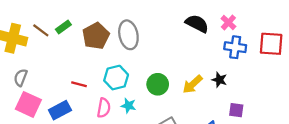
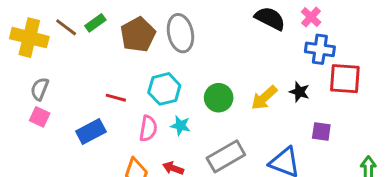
red square: (271, 44) -> (345, 79), moved
pink square: (28, 104) -> (40, 117), moved, size x0.6

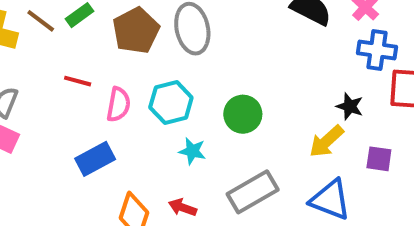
red line: (116, 98) -> (78, 81), moved
yellow arrow: (264, 98) -> (326, 141), moved
pink semicircle: (148, 129) -> (118, 104), moved
blue rectangle: (91, 131) -> (95, 159), moved

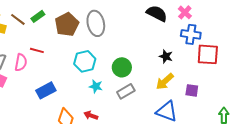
pink semicircle: (118, 104) -> (21, 62), moved
black star: (350, 106) -> (166, 56), moved
gray rectangle: (253, 192) -> (126, 91), moved, size x0.7

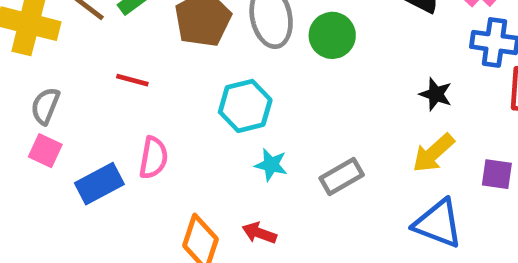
pink semicircle: (21, 62) -> (153, 158), moved
green circle: (122, 67) -> (332, 35), moved
blue rectangle: (46, 90) -> (99, 184), moved

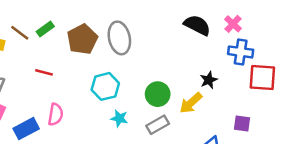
green circle: (332, 35) -> (158, 94), moved
black star: (436, 94) -> (209, 80), turned 30
yellow arrow: (433, 153) -> (191, 103), moved

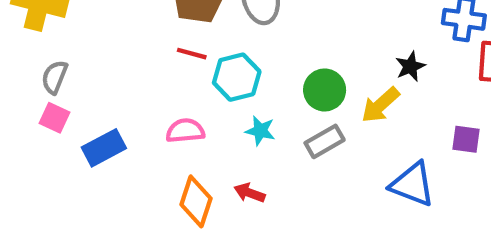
red line: (44, 72) -> (192, 54), moved
pink semicircle: (56, 115) -> (185, 131), moved, turned -105

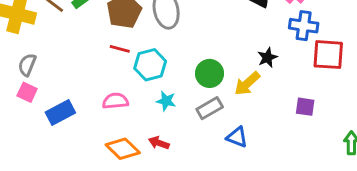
blue triangle: (412, 184) -> (237, 137), moved, size x0.7
orange diamond: (196, 201) -> (123, 149), turned -64

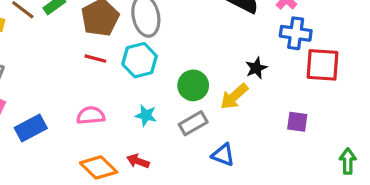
cyan hexagon: (150, 65) -> (140, 60), moved

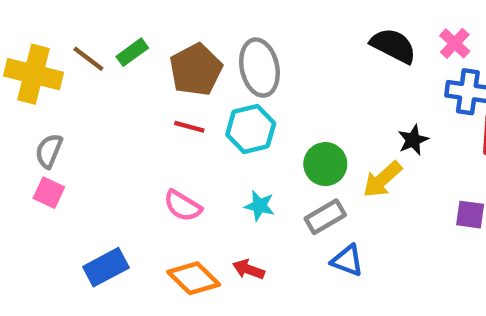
pink semicircle: (91, 115) -> (183, 206), turned -144
blue rectangle: (31, 128) -> (106, 267), moved
blue triangle: (223, 155) -> (347, 261), moved

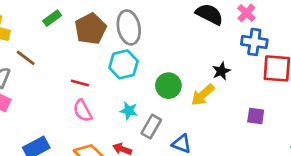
brown line: (88, 59) -> (26, 58), moved
red line: (189, 127) -> (80, 83), moved
pink semicircle: (183, 206) -> (83, 111), turned 30
gray rectangle: (325, 217) -> (151, 127), moved, turned -30

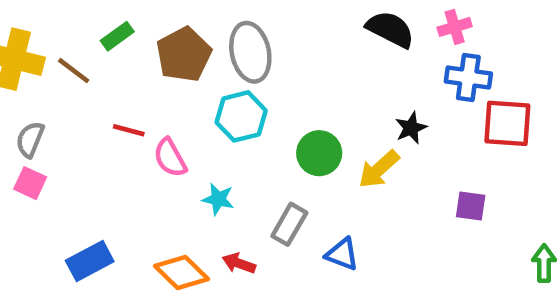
pink cross: (246, 13) -> (455, 27), turned 30
brown line: (26, 58) -> (74, 71), moved
red line: (80, 83) -> (129, 130), moved
pink semicircle: (83, 111) -> (170, 158), moved
cyan star: (129, 111) -> (218, 199), moved

